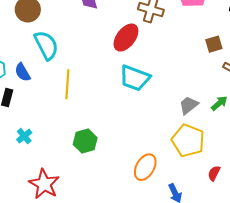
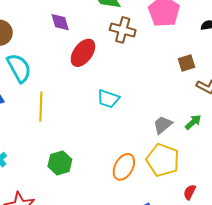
red ellipse: (126, 38) -> (83, 53), moved
cyan trapezoid: (135, 78) -> (108, 99), size x0.7
orange ellipse: (145, 167) -> (124, 167), moved

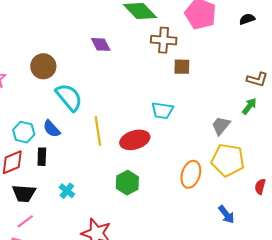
red ellipse: (83, 53) -> (135, 140), moved, turned 48
brown square: (186, 63) -> (182, 67), moved, turned 30
green arrow: (193, 122) -> (249, 106), moved

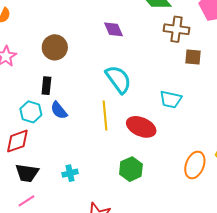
cyan semicircle: (69, 97) -> (118, 79), moved
red ellipse: (135, 140) -> (141, 127), turned 36
black rectangle: (42, 157) -> (46, 86), moved
cyan cross: (67, 191) -> (70, 173), turned 35

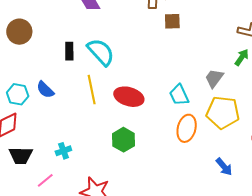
brown circle: (55, 47) -> (19, 32), moved
black rectangle: (46, 86) -> (69, 51), moved
cyan trapezoid: (171, 99) -> (179, 95), moved, turned 60
pink line: (26, 201) -> (45, 180), moved

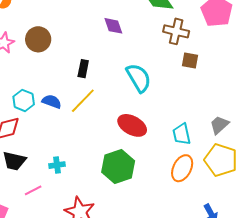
cyan semicircle: (101, 52) -> (139, 78), moved
blue semicircle: (45, 90) -> (52, 101), turned 144
yellow line: (92, 90) -> (83, 101), moved, turned 44
green hexagon: (124, 140) -> (118, 167), size x1.4

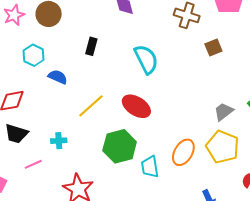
brown square: (190, 61) -> (213, 48), moved, turned -36
cyan hexagon: (24, 100) -> (34, 55), moved
yellow line: (83, 101) -> (91, 106), moved
cyan trapezoid: (182, 134) -> (150, 167), moved

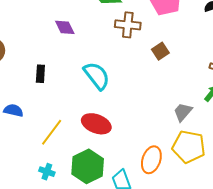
cyan cross: (59, 141) -> (47, 172), moved, turned 35

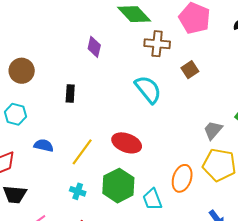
purple diamond: (65, 27) -> (94, 47), turned 40
cyan semicircle: (97, 76) -> (148, 89), moved
blue semicircle: (13, 110) -> (44, 145), moved

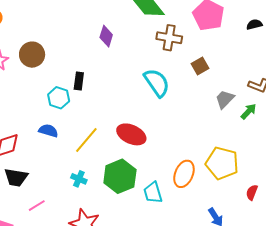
cyan hexagon: (15, 114) -> (59, 98), moved
gray trapezoid: (213, 130) -> (225, 99), moved

